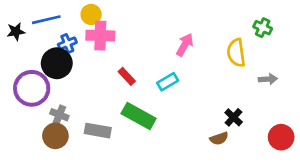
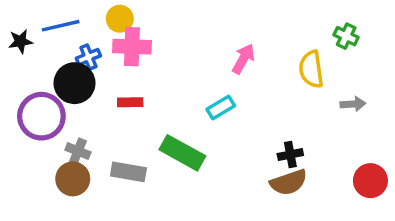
red rectangle: (127, 76) -> (130, 102), moved, turned -48
black cross: (234, 117) -> (290, 155), moved, turned 36
brown semicircle: (219, 138) -> (289, 182), size x1.5

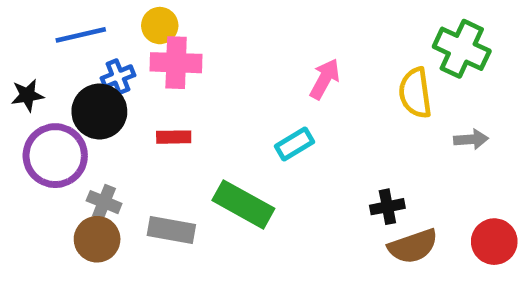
green cross: (346, 36) -> (462, 49), size x1.6
black star: (21, 41) -> (27, 95), moved
brown semicircle: (289, 182) -> (413, 246), moved

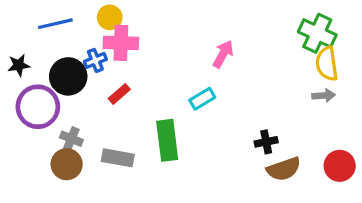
blue cross: (118, 77) -> (95, 60), moved
yellow semicircle: (415, 93) -> (327, 64), moved
red rectangle: (174, 137) -> (119, 94), turned -40
green rectangle: (243, 204) -> (167, 140), turned 54

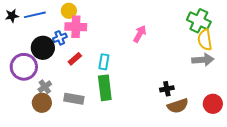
black star: (19, 65) -> (12, 16), moved
gray arrow: (324, 96) -> (203, 60), size x1.5
cyan rectangle: (202, 99) -> (104, 62), moved, turned -49
gray cross: (71, 139) -> (45, 87), turned 32

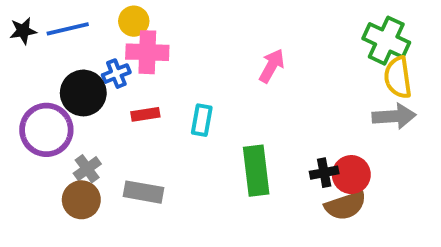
red rectangle: (75, 59) -> (145, 114), turned 32
green rectangle: (105, 88) -> (256, 171), moved
red circle: (213, 104) -> (351, 175), moved

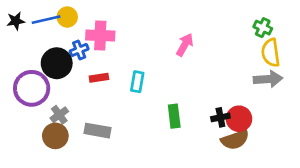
yellow circle: (134, 21) -> (67, 17), moved
green cross: (386, 41) -> (263, 28), size x0.6
green rectangle: (256, 171) -> (174, 116), size x0.7

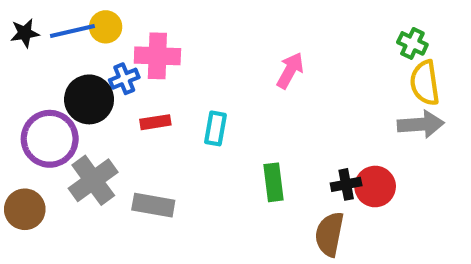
gray cross: (59, 115) -> (93, 180), size x1.6
brown circle: (55, 136) -> (25, 209), moved
brown semicircle: (235, 140) -> (329, 234), moved, turned 120

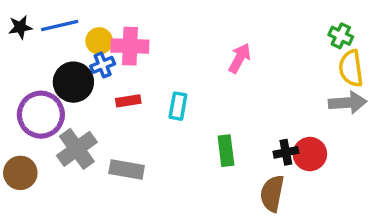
yellow circle: (106, 27) -> (99, 41), moved

